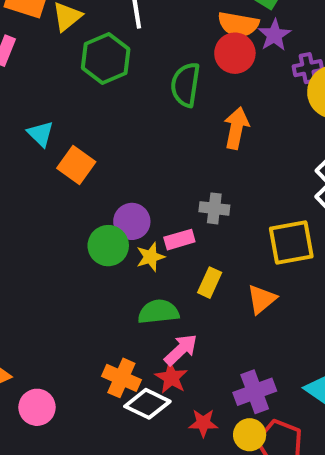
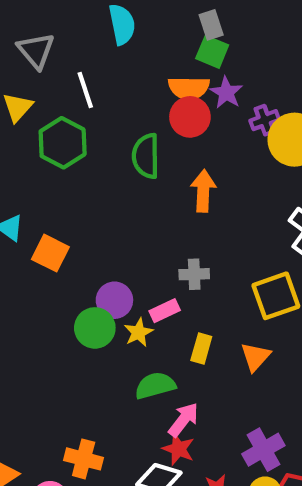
orange cross: (121, 378) -> (84, 459), moved

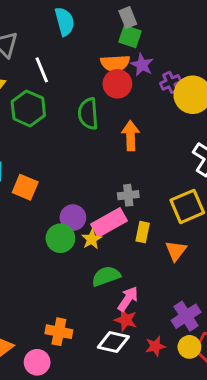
pink rectangle: (165, 311) -> (109, 222), size x1.6
yellow rectangle: (201, 349) -> (143, 232), moved

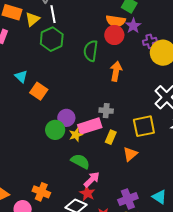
white line: (42, 70) -> (53, 14), moved
green semicircle: (106, 276) -> (80, 161), turned 36

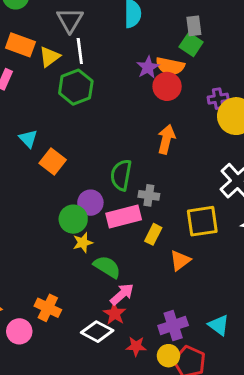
purple star: (133, 26) -> (148, 67), moved
green semicircle: (91, 51) -> (121, 175), moved
yellow star: (76, 135) -> (83, 243), moved

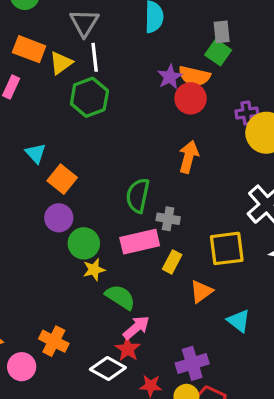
purple circle: (90, 203) -> (59, 218), moved
cyan triangle: (219, 325) -> (239, 321), moved

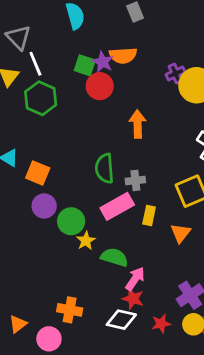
green square: (218, 52) -> (85, 65), moved
red circle: (191, 98) -> (100, 86), moved

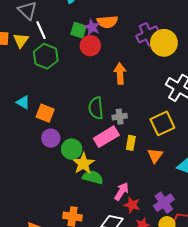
purple cross: (176, 74) -> (148, 34), size x1.5
yellow star: (86, 241) -> (83, 164), size x1.5
green semicircle: (114, 257) -> (93, 177), moved
red star: (133, 299) -> (132, 205), moved

